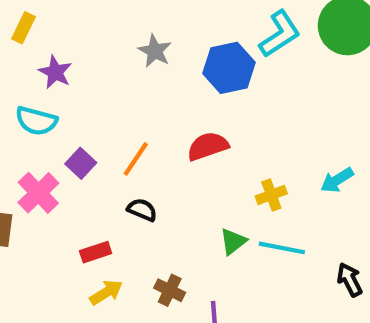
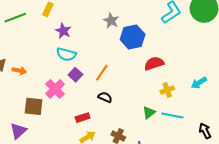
blue hexagon: (229, 68) -> (133, 37), moved
cyan semicircle: (36, 121) -> (66, 54), moved
red semicircle: (208, 146) -> (154, 63), moved

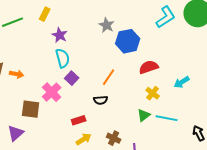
cyan semicircle: (66, 54) -> (63, 58), turned -120
orange line: (102, 73) -> (109, 77), moved
cyan arrow: (199, 83) -> (182, 82), moved
yellow cross: (167, 90) -> (153, 93), moved, turned -32
black semicircle: (105, 97) -> (101, 100), turned 152

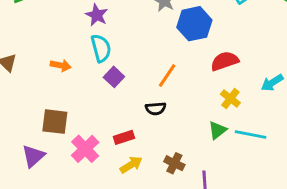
orange arrow: (17, 74) -> (61, 65), moved
pink cross: (52, 92) -> (85, 149), moved

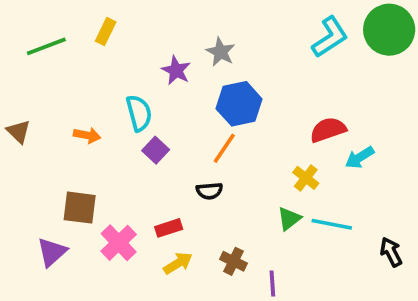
purple star: (97, 15) -> (176, 70), moved
blue hexagon: (194, 24) -> (239, 104), moved
red semicircle: (225, 61) -> (328, 130), moved

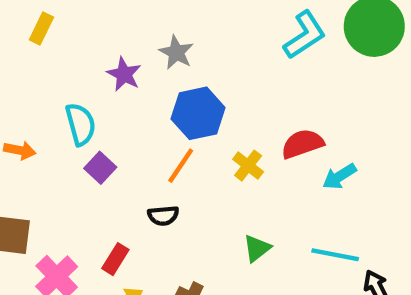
yellow cross: (306, 178) -> (248, 166), moved
cyan line: (332, 224) -> (335, 255), moved
red rectangle: (169, 228) -> (115, 259), turned -40

